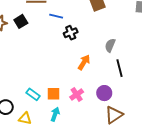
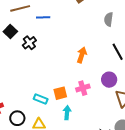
black cross: (71, 33) -> (29, 43), moved
gray semicircle: (110, 45) -> (109, 19), moved
pink cross: (77, 95) -> (83, 88), turned 32

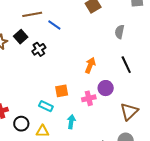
blue line: (43, 17) -> (54, 25), turned 32
purple circle: (109, 80) -> (106, 88), moved
orange square: (60, 93) -> (62, 91), moved

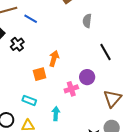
gray semicircle: (120, 32) -> (87, 21), moved
orange arrow: (90, 65) -> (54, 59), moved
orange square: (62, 91) -> (40, 74), moved

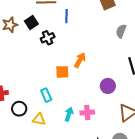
blue line: (31, 19) -> (67, 16), turned 48
pink cross: (71, 89) -> (87, 113), moved
cyan rectangle: (29, 100) -> (46, 95), turned 32

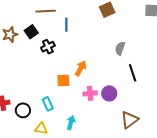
gray semicircle: (121, 31) -> (120, 48), moved
black circle: (19, 109) -> (23, 110), moved
pink cross: (87, 113) -> (90, 93), moved

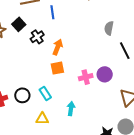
orange arrow: (81, 68) -> (58, 47), moved
black circle: (23, 110) -> (22, 95), moved

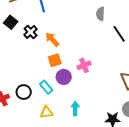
orange arrow: (58, 47) -> (52, 39), turned -56
purple circle: (105, 74) -> (64, 77), moved
cyan arrow: (71, 109) -> (75, 108), moved

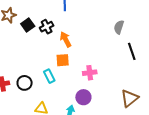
black square: (11, 22) -> (28, 25), moved
purple circle: (64, 77) -> (83, 97), moved
cyan rectangle: (46, 87) -> (49, 76), moved

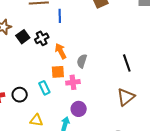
gray semicircle: (119, 27) -> (82, 61), moved
pink cross: (90, 73) -> (73, 82), moved
brown triangle: (130, 98) -> (126, 97), moved

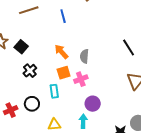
blue line: (60, 16) -> (63, 16), moved
black cross: (42, 38) -> (30, 71), moved
cyan rectangle: (44, 88) -> (54, 91), turned 32

